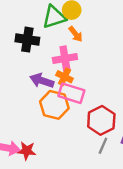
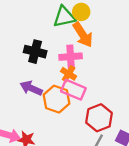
orange arrow: (76, 34) -> (83, 35), size x1.6
black cross: (27, 40) -> (35, 52), moved
purple arrow: (42, 81) -> (31, 88), moved

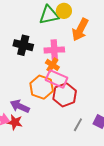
orange arrow: (83, 35) -> (80, 30), moved, turned 60
purple arrow: (31, 88) -> (20, 106), moved
red hexagon: (99, 118) -> (65, 95), moved

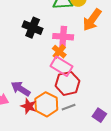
orange hexagon: (42, 87) -> (46, 104), moved
red star: (15, 122) -> (29, 106), moved
gray line: (78, 125) -> (69, 107), moved, turned 32

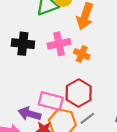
orange cross: (59, 52) -> (82, 54), moved
pink rectangle: (61, 66) -> (51, 101), moved

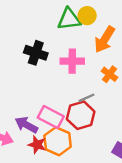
orange cross: (82, 54) -> (110, 74), moved
gray line: (87, 118) -> (87, 98), moved

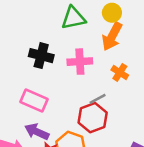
yellow circle: (87, 16) -> (112, 13), moved
pink rectangle: (51, 117) -> (34, 101), moved

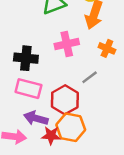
black cross: (41, 56) -> (26, 58), moved
red hexagon: (93, 118) -> (65, 100), moved

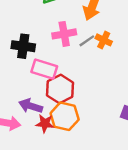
gray line: (90, 77) -> (87, 41), moved
pink rectangle: (28, 89) -> (44, 69), moved

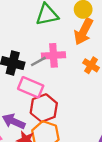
gray line: (87, 41) -> (38, 61), moved

